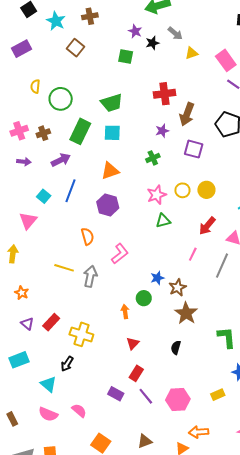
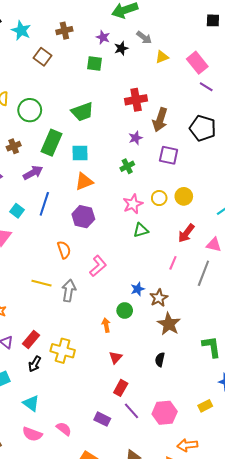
brown cross: (90, 16) -> (64, 31), moved
cyan square: (112, 133) -> (80, 153), moved
black arrow: (67, 364) -> (35, 364), moved
purple rectangle: (116, 394) -> (102, 419), moved

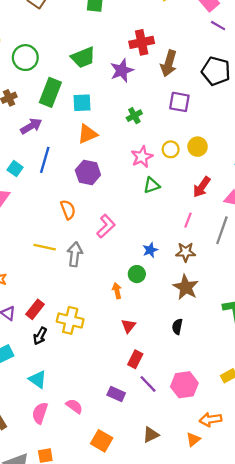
purple star: (136, 138) -> (122, 70), moved, size x1.5
brown star: (159, 298) -> (186, 252), moved, turned 30
pink semicircle: (32, 434) -> (40, 413), turned 90

